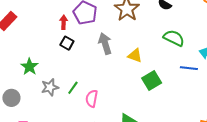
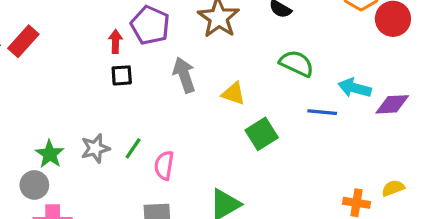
black square: (67, 43) -> (122, 75), turned -32
green star: (29, 67) -> (50, 154), moved
gray circle: (11, 98) -> (34, 185), moved

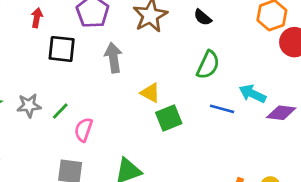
red arrow: (115, 41) -> (37, 18), moved
green semicircle: (297, 63) -> (208, 65), turned 80
black square: (122, 75) -> (62, 49), size x1.5
yellow triangle: (233, 94) -> (150, 93), moved

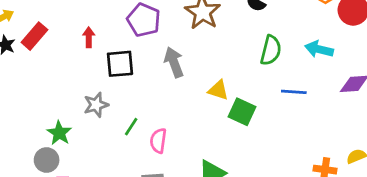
cyan arrow: (252, 94) -> (319, 49), moved
gray star: (29, 105) -> (96, 105), moved
green square: (169, 118) -> (242, 112), turned -32

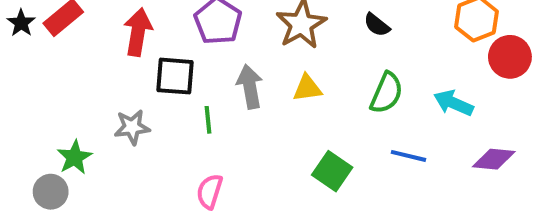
red arrow: (89, 37) -> (138, 32), size x1.6
yellow triangle: (218, 90) -> (307, 88), moved, turned -35
green line: (131, 127) -> (208, 120), moved, turned -48

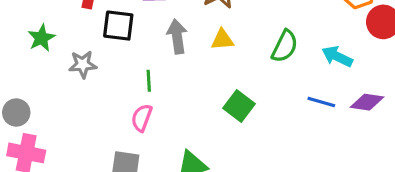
green line: (208, 120) -> (149, 81), moved
blue line: (408, 156) -> (321, 102), moved
green star: (75, 157) -> (41, 38), moved

